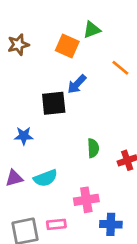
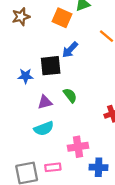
blue star: (24, 136) -> (26, 76), moved
green semicircle: (93, 148) -> (70, 95), moved, turned -35
purple triangle: (14, 178) -> (45, 102), moved

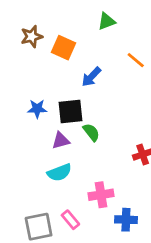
orange square: (62, 18) -> (64, 48), moved
black square: (51, 66) -> (70, 111), moved
pink rectangle: (53, 167) -> (70, 220), turned 56

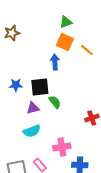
orange square: (64, 48) -> (65, 42), moved
blue arrow: (91, 77) -> (55, 62), turned 133

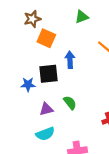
brown star: (12, 33) -> (32, 19), moved
orange square: (65, 42) -> (46, 38), moved
black square: (40, 87) -> (48, 74), moved

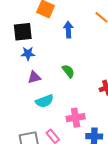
black square: (48, 74) -> (23, 32), moved
purple triangle: (46, 109) -> (34, 77), moved

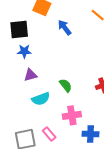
blue arrow: (68, 30) -> (65, 27), turned -35
green semicircle: (68, 71) -> (66, 85), moved

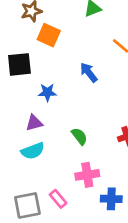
blue arrow: (65, 27) -> (89, 72), moved
blue star: (24, 51) -> (47, 92), moved
cyan semicircle: (41, 99) -> (33, 151), moved

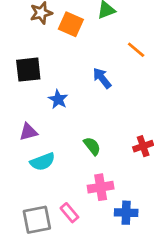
orange square: (49, 35) -> (71, 24), moved
blue star: (47, 92) -> (58, 99), turned 30
purple triangle: (34, 123) -> (28, 132), moved

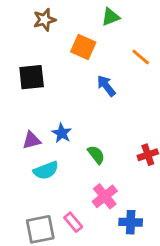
orange square: (71, 24) -> (83, 47), moved
blue star: (58, 99) -> (62, 133), moved
pink cross: (101, 187) -> (105, 196), turned -30

